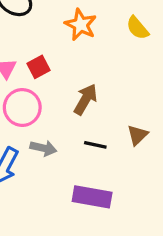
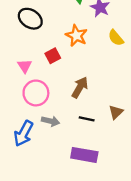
red square: (38, 67) -> (53, 56), moved

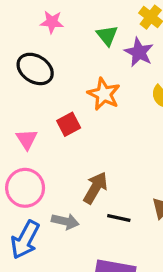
brown arrow: (80, 87) -> (95, 188), moved
pink circle: (36, 93) -> (25, 188), moved

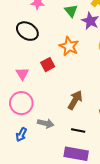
brown arrow: (95, 188) -> (75, 100), moved
black line: (119, 218) -> (78, 130), moved
blue arrow: (25, 240) -> (21, 135), size x0.6

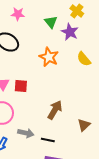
red square: (48, 65) -> (21, 86), moved, turned 32
black line: (78, 130) -> (48, 140), moved

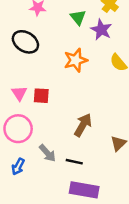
orange star: (49, 57) -> (76, 60), turned 30
gray arrow: (26, 133) -> (47, 153), turned 35

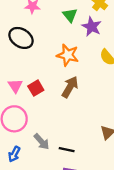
orange star: (76, 60) -> (68, 55), turned 30
red square: (41, 96) -> (36, 88), turned -35
brown arrow: (83, 125) -> (70, 87), moved

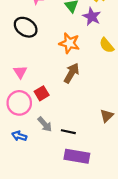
red square: (36, 88) -> (42, 93), moved
blue arrow: (14, 154) -> (19, 136), turned 80

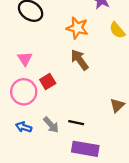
brown arrow: (71, 73) -> (80, 60), turned -66
gray arrow: (45, 124) -> (51, 125), moved

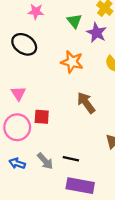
brown arrow: (80, 60) -> (86, 103), moved
red square: (48, 82) -> (42, 117), turned 35

